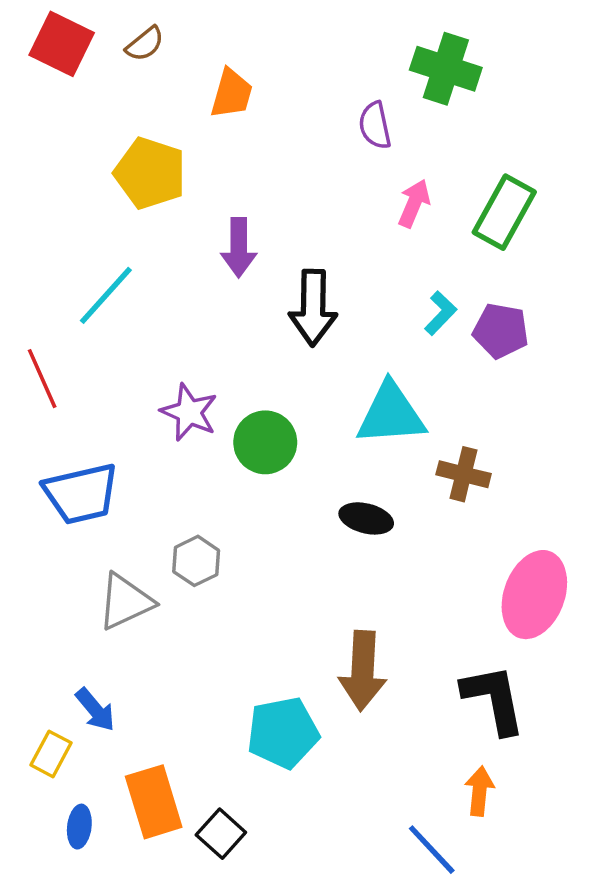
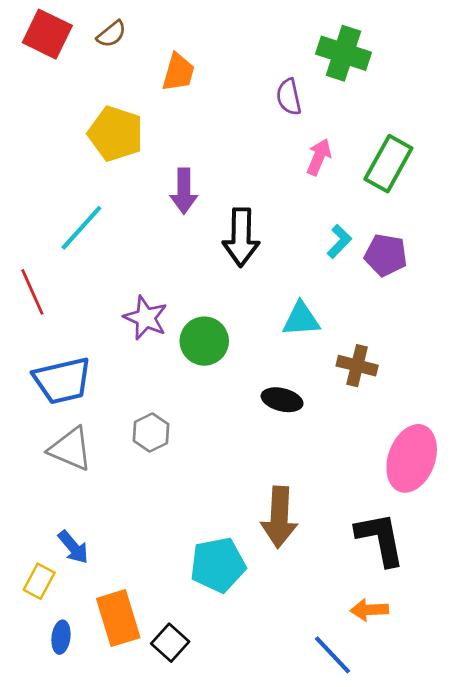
cyan triangle: (391, 414) -> (301, 319), size x0.7
gray triangle: (125, 602) -> (71, 449), moved, turned 48
orange arrow: (479, 791) -> (369, 610), turned -99

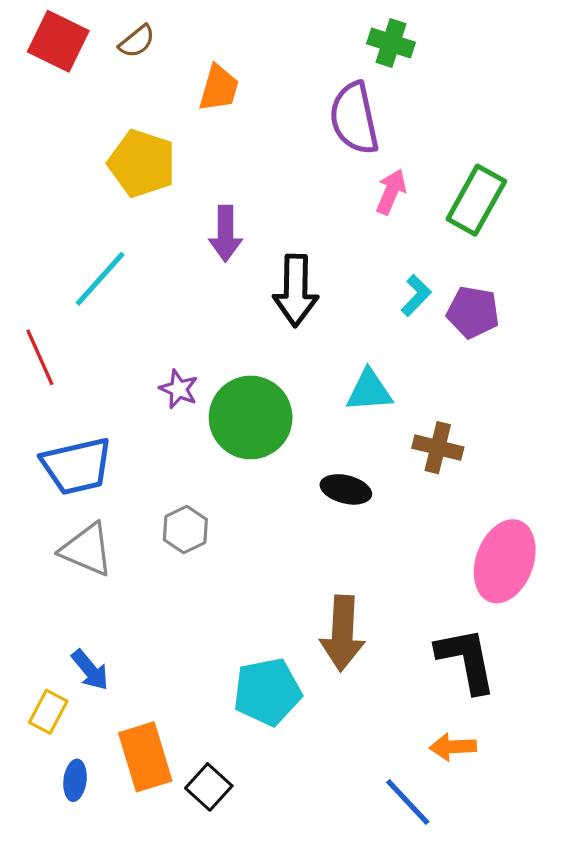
green cross: (343, 53) -> (391, 43), moved, size x0.7
purple semicircle: (289, 97) -> (354, 118), size x1.6
purple star: (146, 318) -> (179, 389), size x0.7
green circle: (204, 341) -> (251, 418), size x1.4

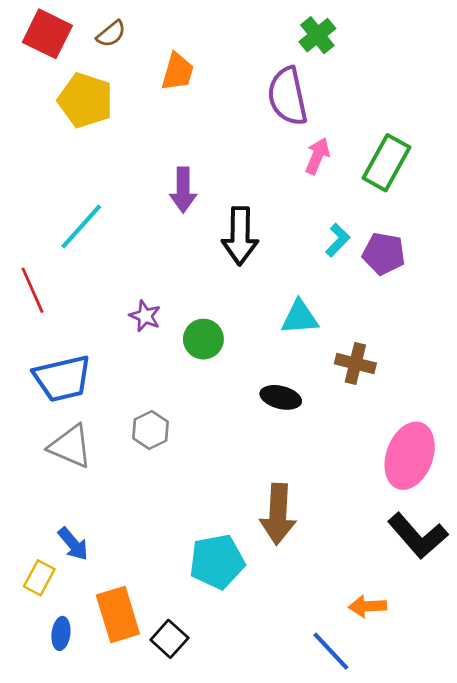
green cross: (391, 43) -> (317, 35), turned 33
yellow pentagon: (142, 163) -> (85, 100), moved
green circle: (251, 418) -> (203, 339), size x0.6
black L-shape: (466, 660) -> (418, 536), moved, turned 150

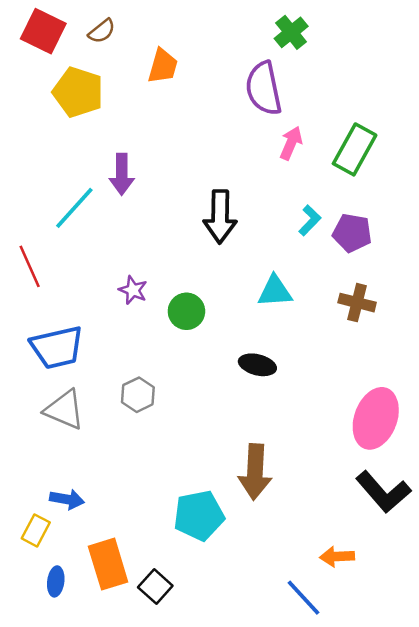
purple arrow: (183, 190) -> (122, 174), moved
brown cross: (355, 363) -> (357, 303), moved
blue arrow: (73, 544) -> (67, 499), turned -40

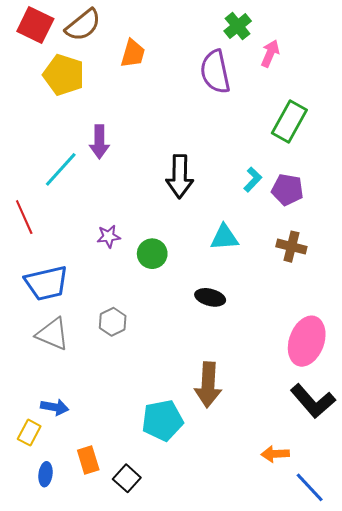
brown semicircle: (102, 31) -> (83, 25), size x1.6
pink arrow: (291, 143) -> (270, 53), moved
purple star: (133, 290) -> (108, 236), turned -30
orange rectangle: (108, 564) -> (88, 460), size x0.7
blue line: (304, 598) -> (310, 487), moved

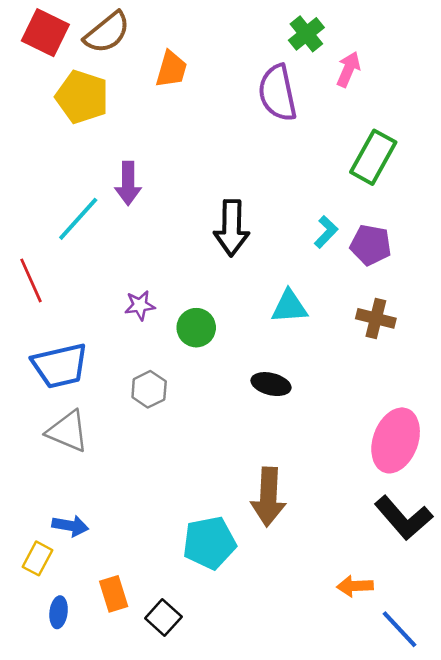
gray hexagon: (113, 322) -> (149, 389), moved

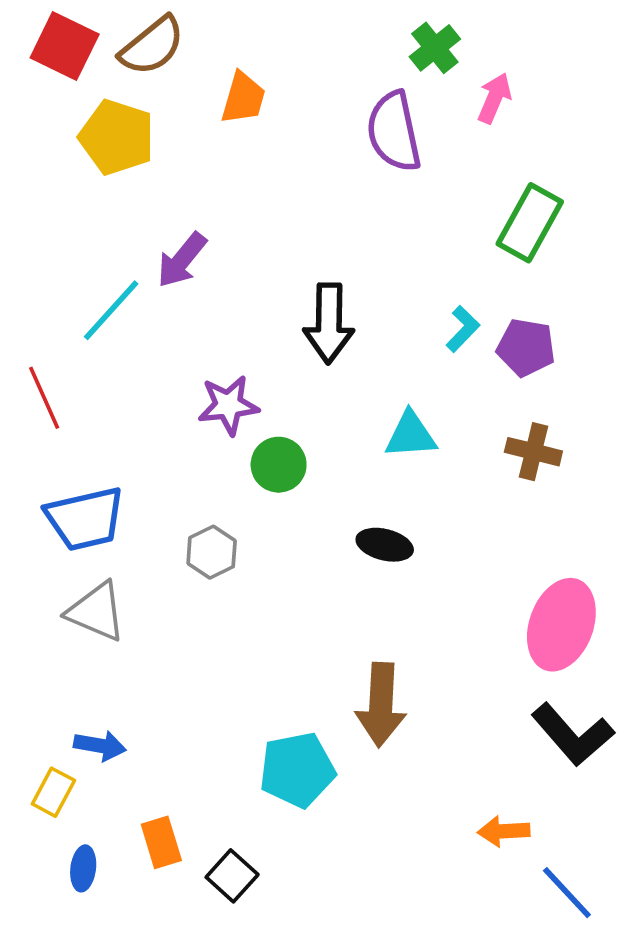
purple arrow: (128, 183) -> (182, 260), turned 39
purple star: (140, 305) -> (228, 405), moved, size x1.4

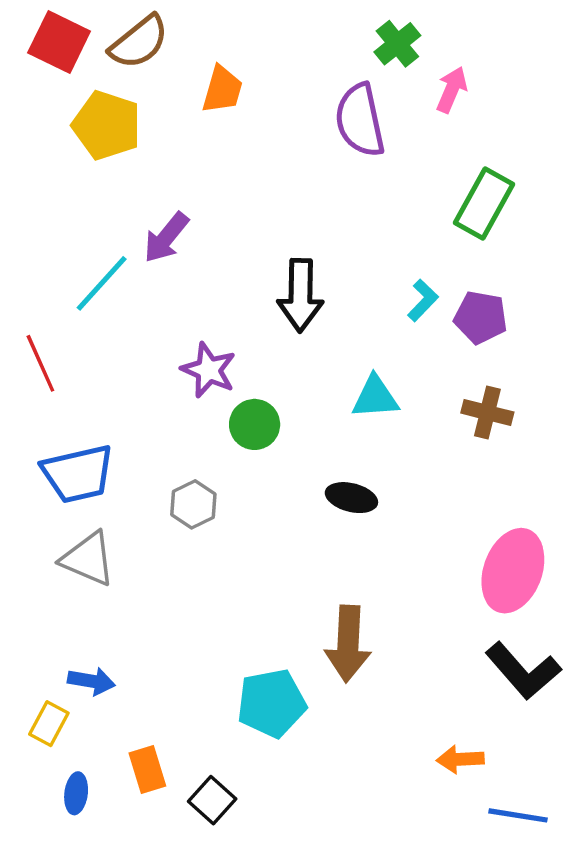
purple star: (228, 405) -> (209, 370), turned 30
blue line: (567, 893) -> (518, 815), turned -38

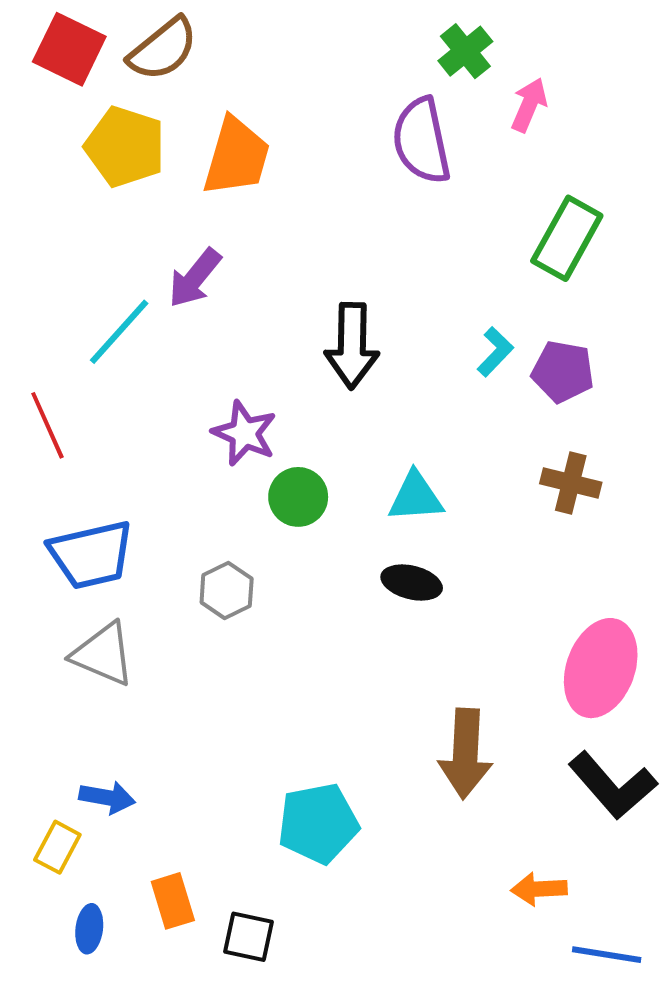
orange trapezoid: (222, 90) -> (236, 157), moved, size x1.4
cyan triangle: (375, 397) -> (416, 497), moved
brown arrow: (348, 644) -> (465, 754), moved
black square: (212, 800) -> (248, 937), turned -30

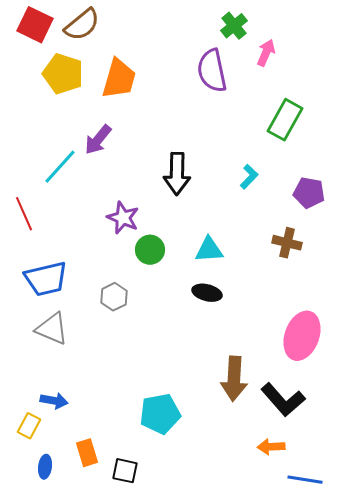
purple pentagon: (563, 372) -> (309, 193), moved
black L-shape: (613, 785) -> (283, 400), moved

